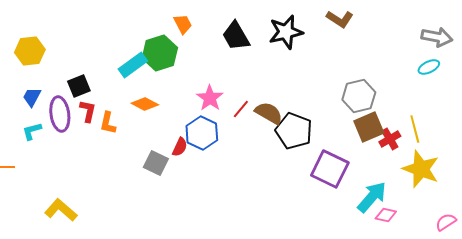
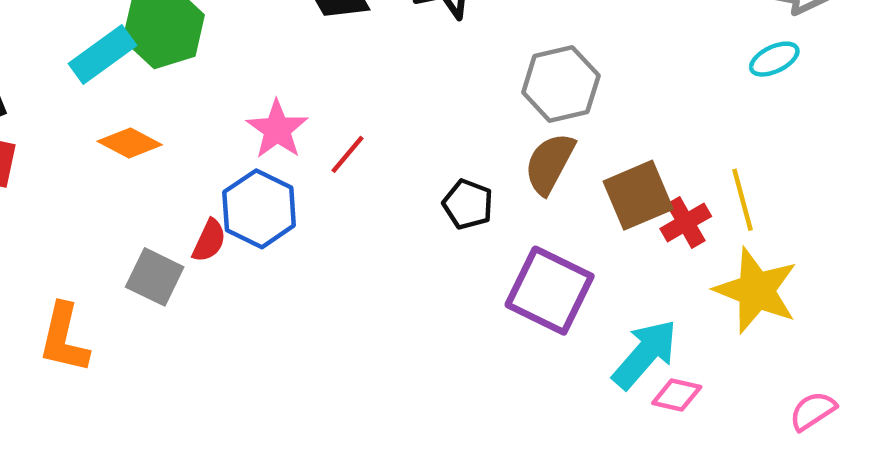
gray hexagon: (359, 96) -> (561, 84), moved
brown semicircle: (269, 113) -> (550, 163), moved, turned -92
orange L-shape: (108, 123) -> (64, 338), moved, size x1.4
black pentagon: (294, 131) -> (468, 204), size x0.6

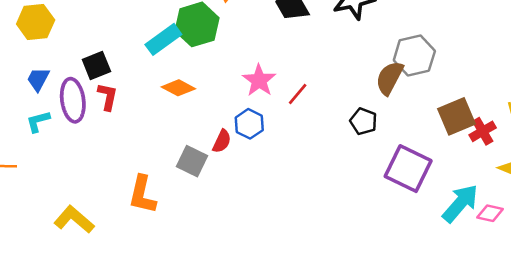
brown semicircle: (550, 163) -> (389, 78), moved
blue hexagon: (259, 209) -> (249, 124), size x0.7
pink diamond: (677, 395) -> (490, 213), moved

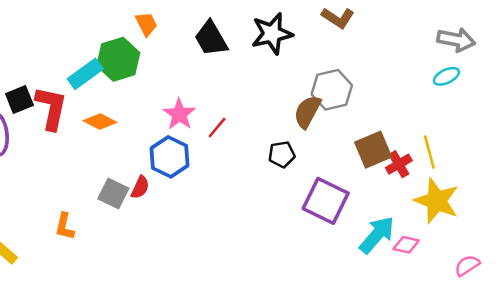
red L-shape: (108, 97) -> (51, 108), moved, size x1.6
black pentagon: (363, 121) -> (282, 154), turned -30
blue hexagon: (249, 124) -> (169, 157), size x1.4
red semicircle: (222, 141) -> (140, 187), moved
orange L-shape: (142, 195) -> (65, 226), size x0.7

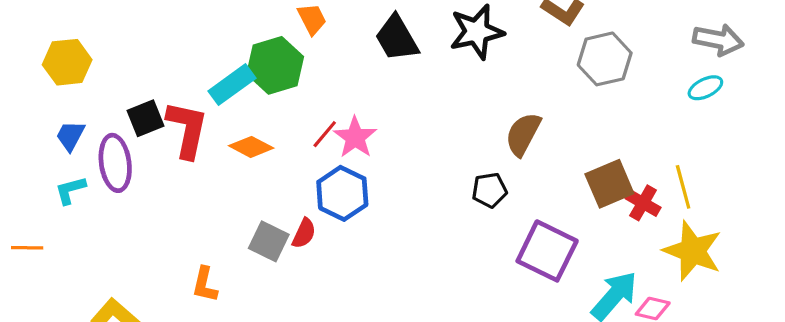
gray hexagon: (332, 90) -> (605, 59), moved
red line: (217, 128) -> (325, 134), moved
red cross: (399, 164) -> (643, 203), turned -30

